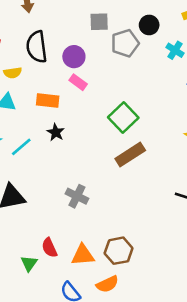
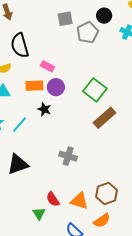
purple circle: (74, 57) -> (56, 87), moved
pink rectangle: (78, 82) -> (47, 66), moved
orange triangle: (83, 255) -> (79, 201), turned 30

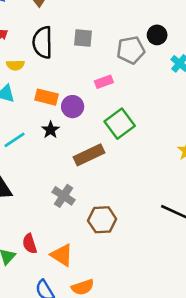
gray square: (65, 19) -> (83, 38), moved
pink rectangle: (47, 66) -> (104, 82), moved, turned -64
brown rectangle: (104, 118) -> (89, 155), moved
brown hexagon: (107, 193) -> (102, 220), moved

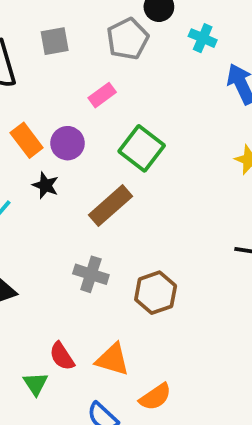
orange rectangle: (47, 97) -> (27, 140), turned 55

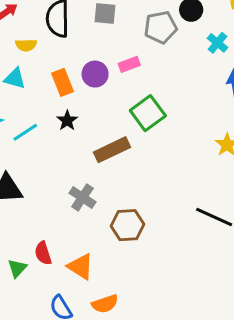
purple circle: (67, 143) -> (95, 74), moved

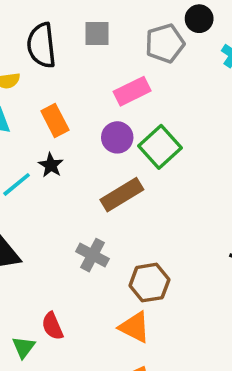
pink rectangle: (129, 64) -> (132, 91), size x1.4
purple circle: (95, 74) -> (117, 137), moved
black star: (67, 121) -> (51, 165), moved
orange triangle: (81, 267) -> (135, 327), moved

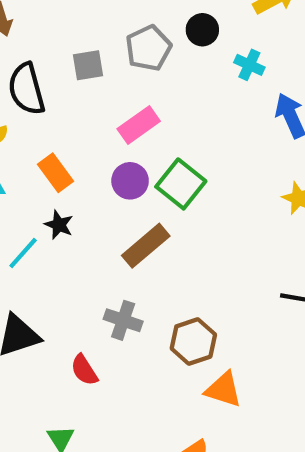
gray pentagon: (165, 43) -> (148, 48), moved
red semicircle: (52, 326) -> (84, 370), moved
orange triangle: (135, 327) -> (223, 390), moved

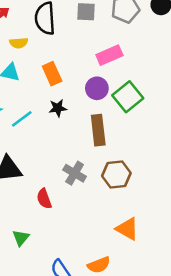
black star: (59, 225) -> (58, 108), moved, turned 30
brown rectangle: (146, 246) -> (98, 130), turned -68
brown hexagon: (193, 341) -> (116, 174), moved

